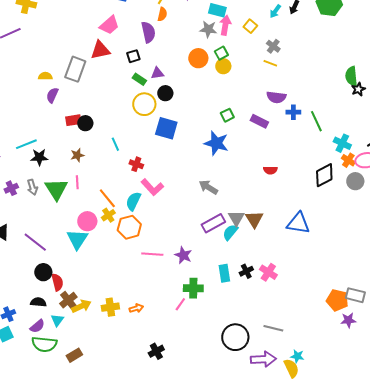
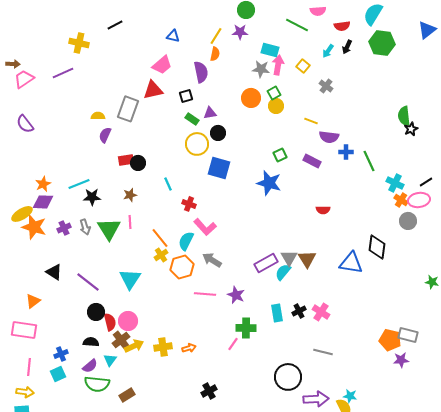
yellow line: (270, 63) -> (311, 121), moved
black diamond: (324, 175) -> (377, 247), moved, turned -55
gray arrow: (208, 187) -> (212, 260), moved
pink circle: (87, 221) -> (128, 321), moved
gray line: (273, 328) -> (323, 352), moved

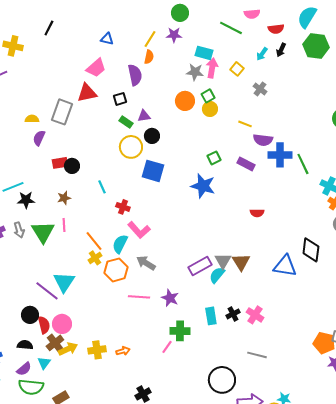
black line: (115, 25) -> (49, 28), turned -35
blue cross: (346, 152) -> (280, 155), size x1.6
purple line: (88, 282) -> (47, 291), moved

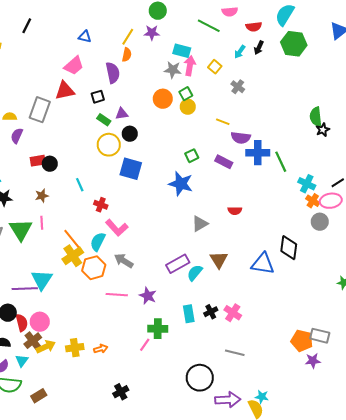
yellow cross: (95, 258) -> (73, 256), size x1.5
gray triangle: (223, 261) -> (200, 224), moved, turned 30
purple line: (47, 291) -> (25, 289), turned -40

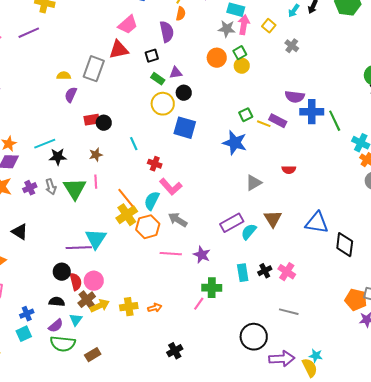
yellow line: (223, 122) -> (264, 124), moved
black diamond: (289, 248) -> (345, 245), moved

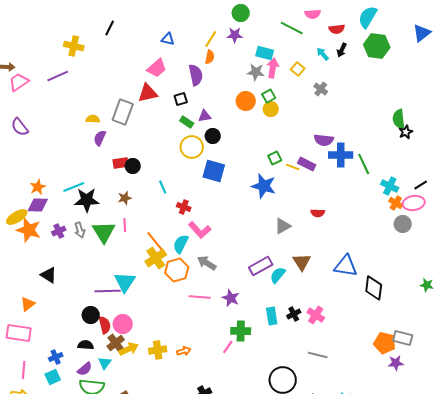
cyan arrow: (294, 11) -> (323, 54), turned 104
black star: (58, 157) -> (87, 200), size x1.4

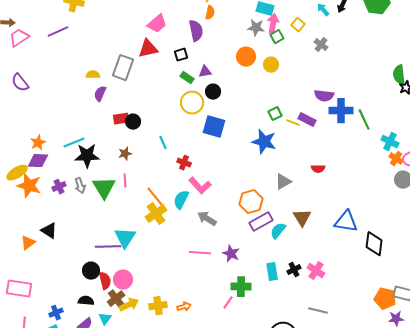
green square: (269, 96) -> (277, 37), moved
orange hexagon: (177, 270) -> (251, 202), moved
orange triangle: (28, 304) -> (28, 243), moved

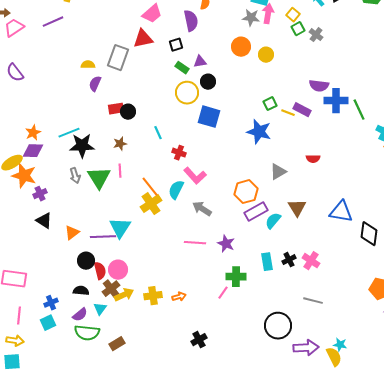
green square: (277, 37) -> (298, 29), moved
purple cross: (59, 187) -> (40, 194), moved
orange triangle: (28, 243) -> (72, 233), moved

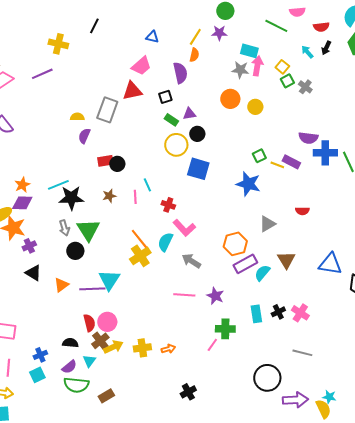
pink line: (120, 171) -> (135, 197), moved
black circle: (86, 261) -> (75, 251), moved

